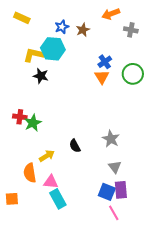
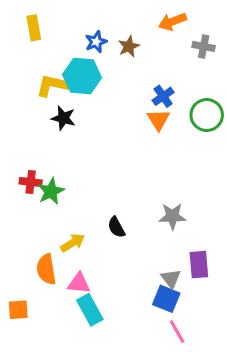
yellow rectangle: (22, 18) -> (34, 28), turned 56
gray star: (111, 139) -> (172, 216), turned -30
gray triangle: (115, 167) -> (171, 279), moved
purple rectangle: (121, 190) -> (199, 265), moved

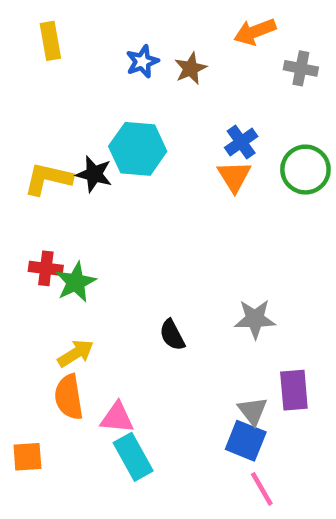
cyan hexagon: (82, 76) -> (138, 149), moved
yellow L-shape: (52, 85) -> (48, 179), moved
yellow arrow: (73, 243) -> (76, 353), moved

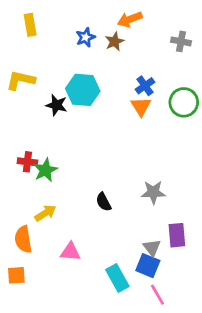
orange arrow: (255, 32) -> (130, 19), moved
yellow L-shape: (48, 179) -> (21, 80), moved
orange semicircle: (69, 397) -> (23, 239), moved
cyan rectangle: (133, 457) -> (117, 278), moved

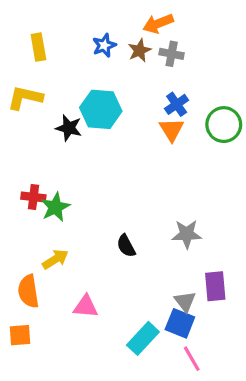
yellow rectangle: (30, 25) -> (38, 47), moved
gray cross: (181, 41) -> (172, 54), moved
cyan rectangle: (117, 278) -> (143, 338), turned 72

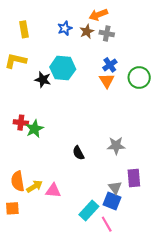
yellow arrow: (55, 259) -> (34, 186), moved
pink line: (192, 359) -> (107, 224), moved

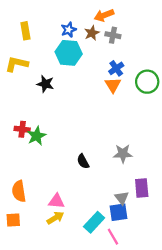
cyan hexagon: (63, 68) -> (69, 53), moved
yellow arrow: (34, 186) -> (55, 218), moved
blue square: (112, 201) -> (118, 212), turned -30

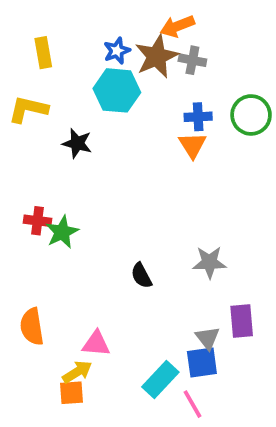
brown star: (92, 33) -> (157, 56), size x1.6
blue cross: (116, 68) -> (198, 117), turned 32
green circle: (147, 82) -> (251, 115), moved
yellow arrow: (55, 218) -> (77, 372), moved
orange square: (13, 220) -> (72, 393), moved

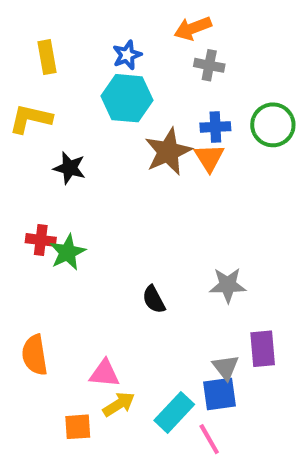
brown star: (157, 56) -> (168, 152), moved
black star: (77, 143) -> (70, 168), moved
yellow arrow: (77, 372) -> (119, 404), moved

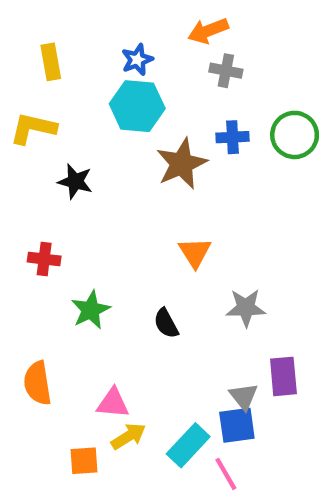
orange triangle: (209, 158) -> (195, 252), moved
green star: (67, 252) -> (91, 310), moved

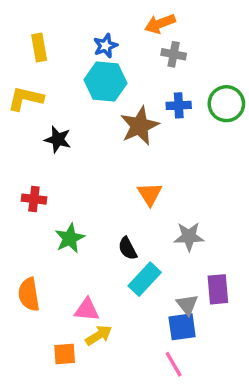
cyan rectangle: (188, 445) -> (145, 279), moved

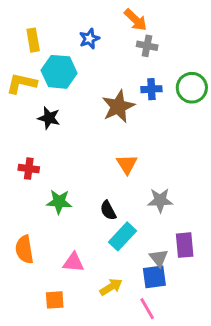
orange arrow: (160, 24) -> (136, 20), turned -115
cyan hexagon: (105, 82) -> (59, 72), moved
green star: (70, 238) -> (59, 202), turned 30
yellow arrow: (99, 335) -> (111, 287), moved

